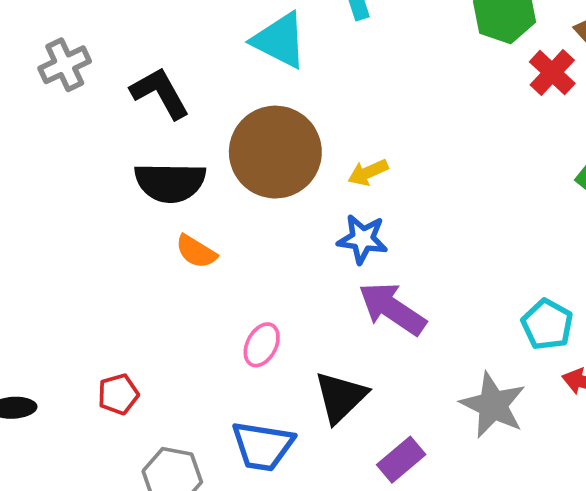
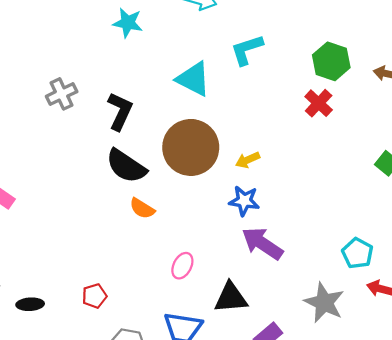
red cross: (552, 73) -> (319, 103), moved
black L-shape: (160, 93) -> (120, 111), turned 54
black semicircle: (170, 182) -> (126, 166), turned 33
black triangle: (341, 397) -> (231, 298), turned 39

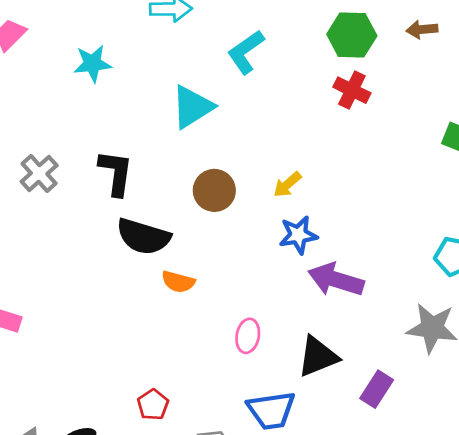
cyan triangle: (193, 79) -> (192, 107), turned -42
brown circle: (191, 147) -> (214, 190), size x0.6

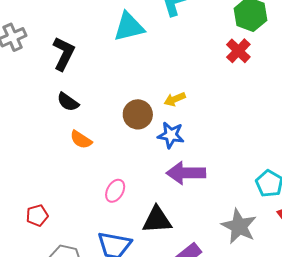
brown circle: (214, 190) -> (138, 114), moved
black semicircle: (143, 237) -> (68, 102), size x0.6
purple arrow: (336, 280) -> (186, 173), turned -36

